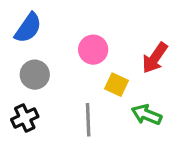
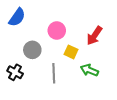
gray circle: (35, 75) -> (32, 50), moved
black cross: (25, 118) -> (15, 72), turned -35

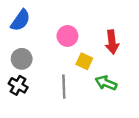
red arrow: (94, 36) -> (112, 42), turned -42
gray circle: (32, 50) -> (22, 59), moved

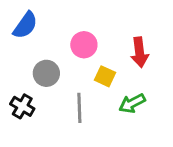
gray circle: (22, 59) -> (46, 73), moved
green arrow: (106, 83) -> (132, 103), turned -50

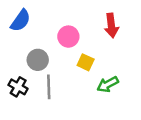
red arrow: (140, 52) -> (111, 25), moved
gray line: (79, 108) -> (49, 87), moved

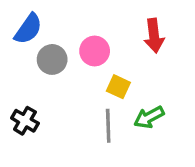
gray circle: (38, 60) -> (52, 59), moved
gray line: (49, 87) -> (108, 126), moved

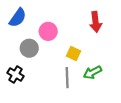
pink circle: (95, 51) -> (48, 31), moved
gray circle: (52, 59) -> (29, 48), moved

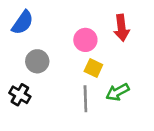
pink circle: (48, 31) -> (85, 40), moved

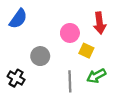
gray circle: (37, 61) -> (40, 56), moved
yellow square: (93, 68) -> (86, 51), moved

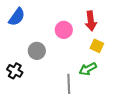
yellow square: (86, 51) -> (97, 46), moved
gray line: (70, 81) -> (69, 84), moved

